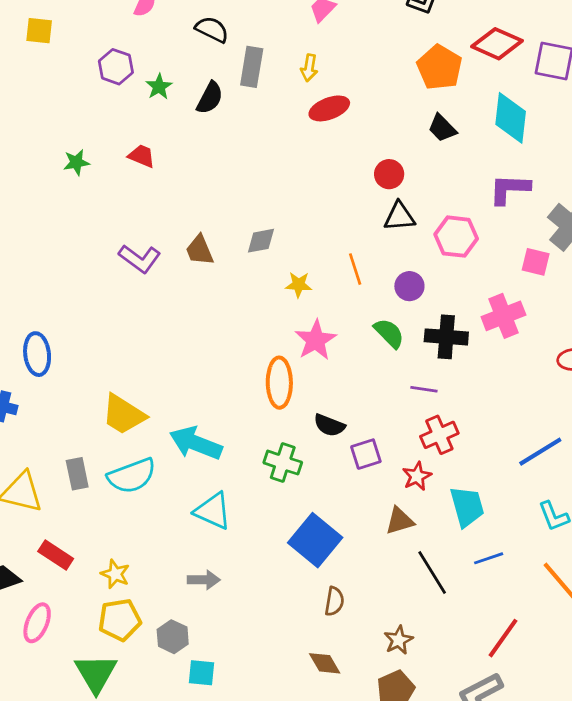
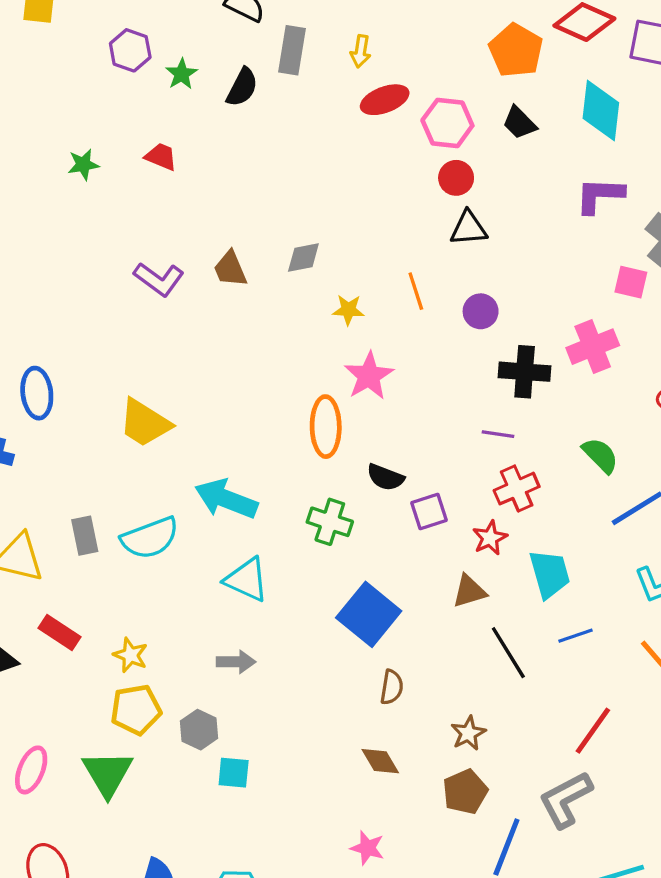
pink hexagon: (456, 237) -> (447, 123), moved
green semicircle: (389, 333) -> (600, 455), moved
yellow trapezoid: (124, 414) -> (145, 423), moved
pink ellipse: (37, 623) -> (31, 770), moved

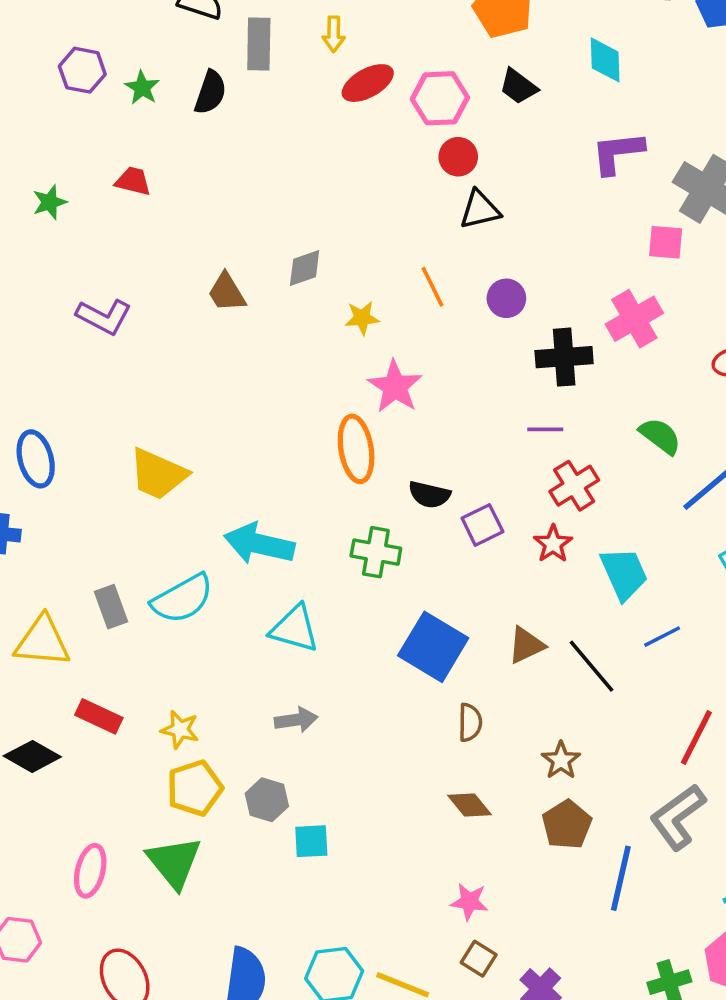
cyan diamond: (601, 110) -> (605, 60), size x0.7
purple L-shape: (159, 279) -> (104, 317), moved
brown triangle: (469, 591) -> (526, 645), moved

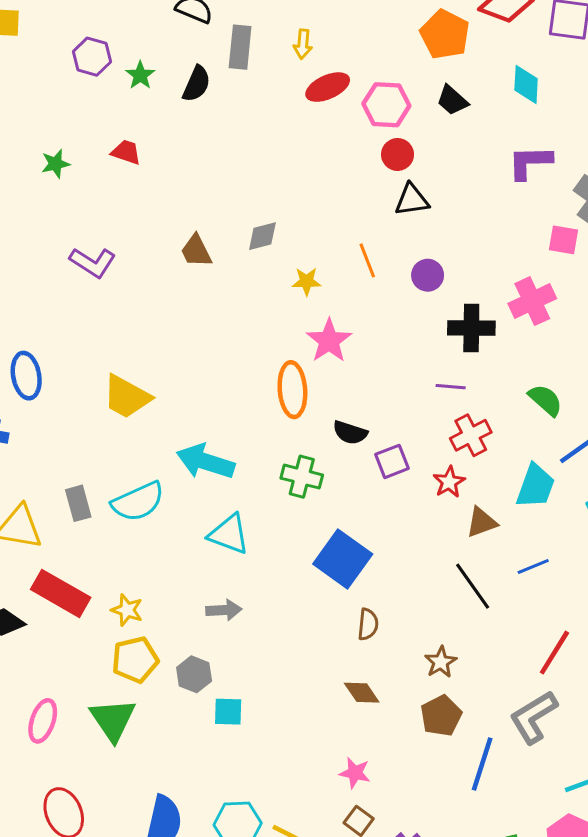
cyan trapezoid: (624, 573) -> (535, 486), moved, turned 39
brown triangle: (526, 645) -> (482, 522), moved
red rectangle: (99, 716) -> (61, 593), size x1.5

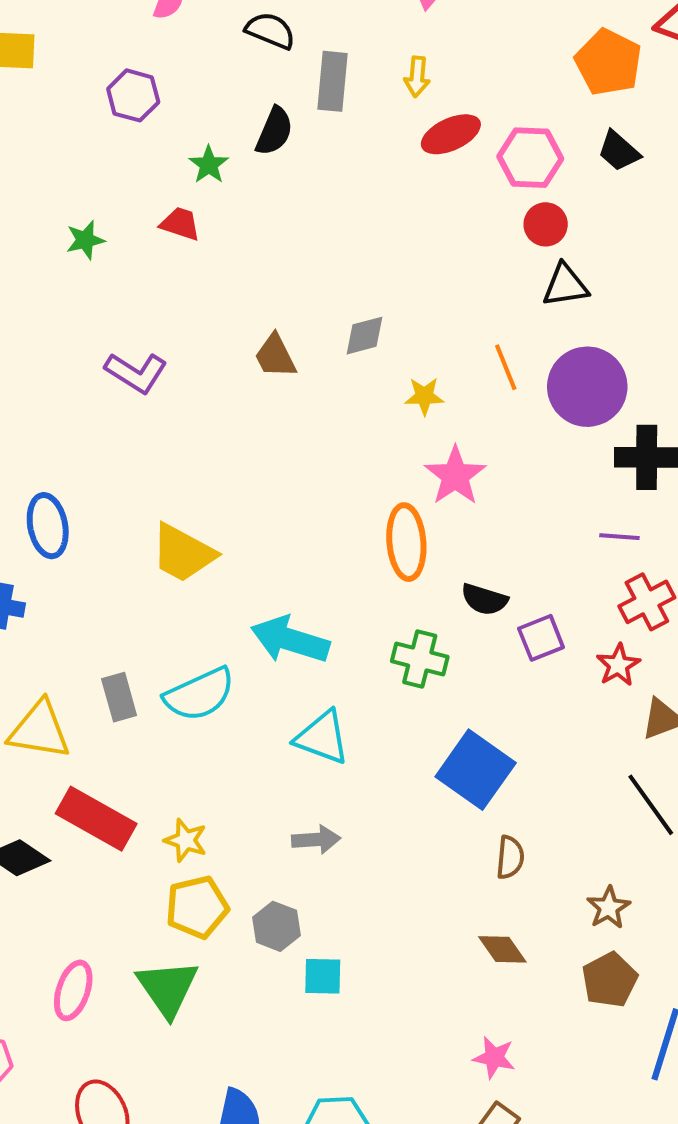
green star: (140, 75) -> (209, 165), moved
purple circle: (428, 275) -> (587, 387), size x1.8

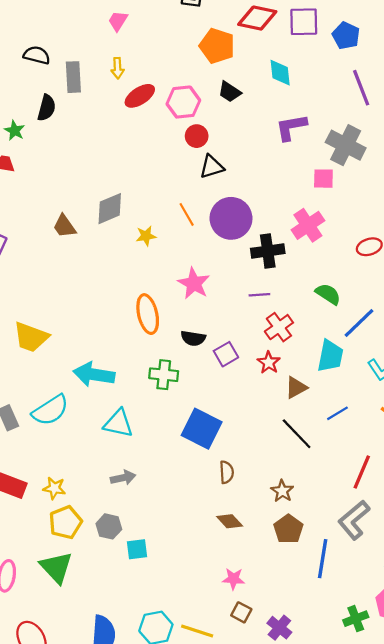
gray diamond: (364, 336) -> (110, 209), size x1.4
pink star: (455, 476) -> (194, 283), moved

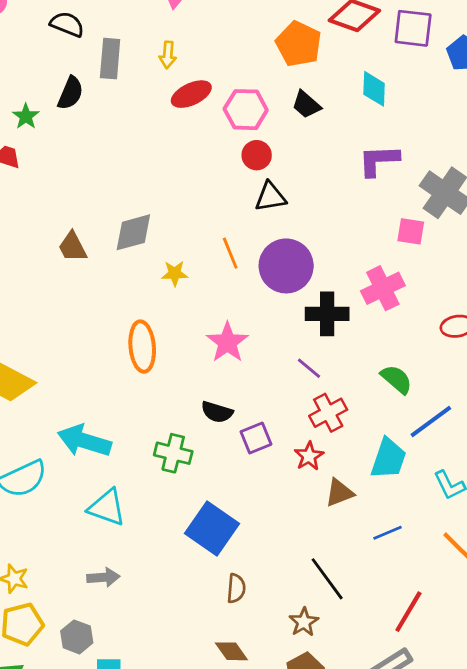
purple line: (259, 295) -> (309, 368), turned 36
orange ellipse: (148, 314) -> (142, 347), moved
black line: (297, 434) -> (327, 579), moved

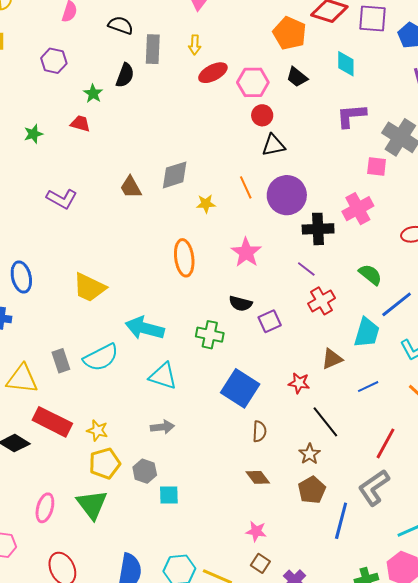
red star: (309, 456) -> (299, 383), moved, turned -30

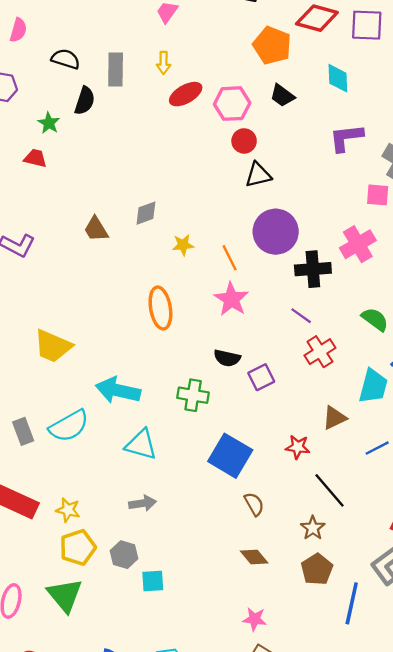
black semicircle: (121, 25) -> (66, 59), moved
gray diamond: (175, 175) -> (146, 213), size x0.7
orange line: (246, 187) -> (230, 258), moved
brown semicircle: (259, 431) -> (254, 504), turned -30

